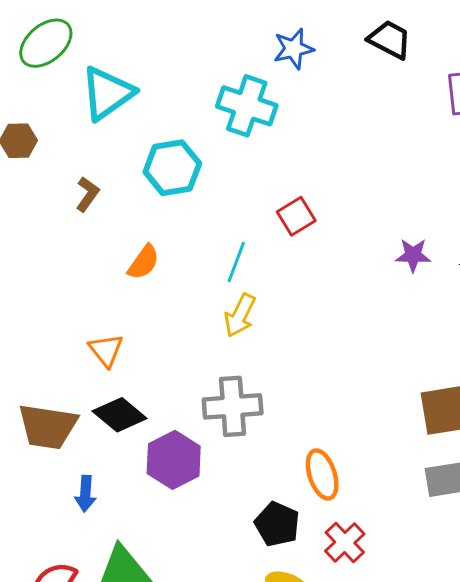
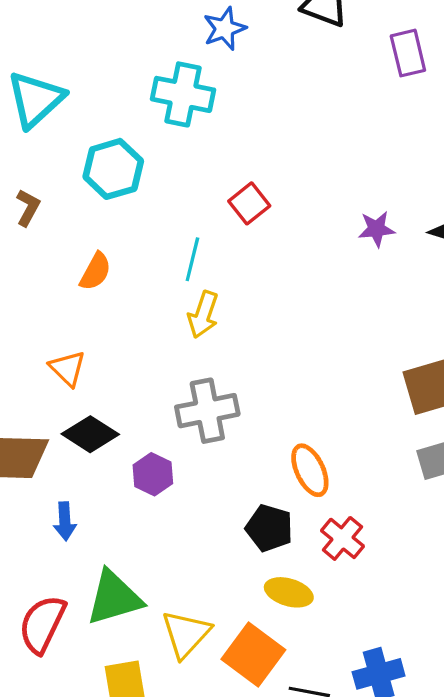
purple hexagon: (174, 460) -> (153, 474), size x0.7

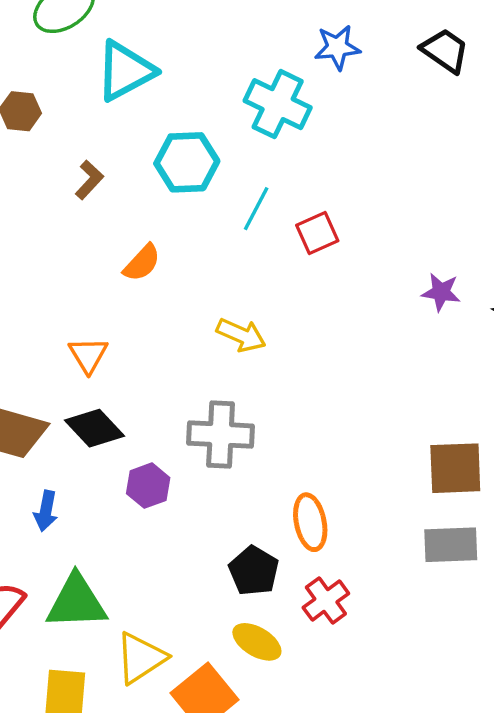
cyan line: (192, 259) -> (256, 209), moved
yellow arrow: (203, 315) -> (241, 335), turned -99

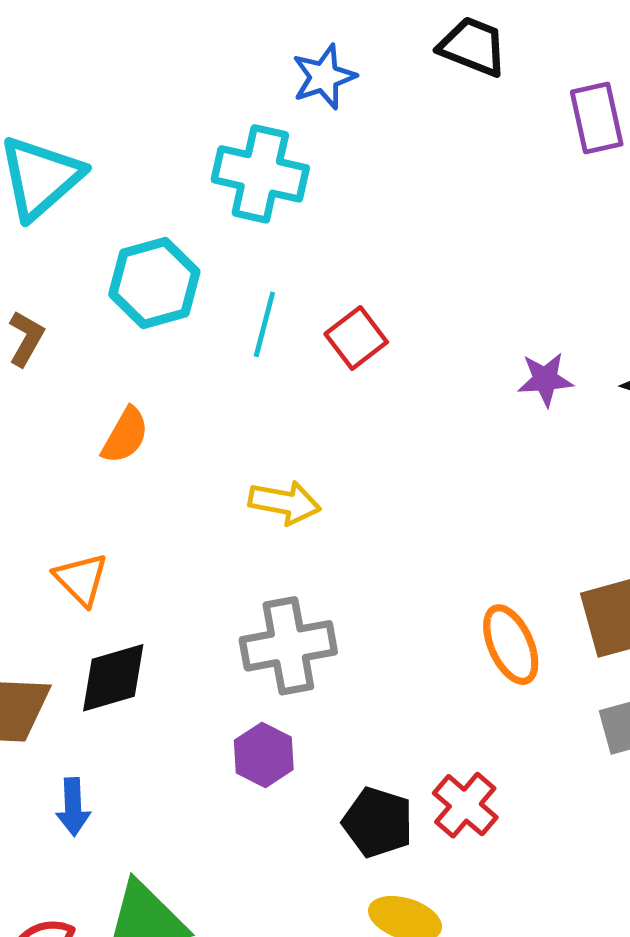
black diamond: (94, 428) -> (113, 678), turned -50
purple hexagon: (148, 486) -> (264, 755), moved
orange ellipse: (310, 522) -> (511, 645), moved
red cross: (326, 601) -> (465, 805), moved

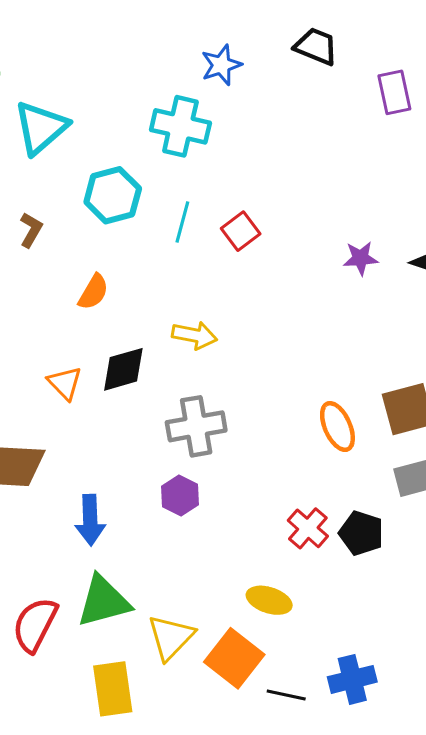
black diamond: (113, 678) -> (123, 369), moved
blue arrow: (73, 807) -> (90, 520), moved, size x1.4
black pentagon: (378, 822) -> (361, 533), moved

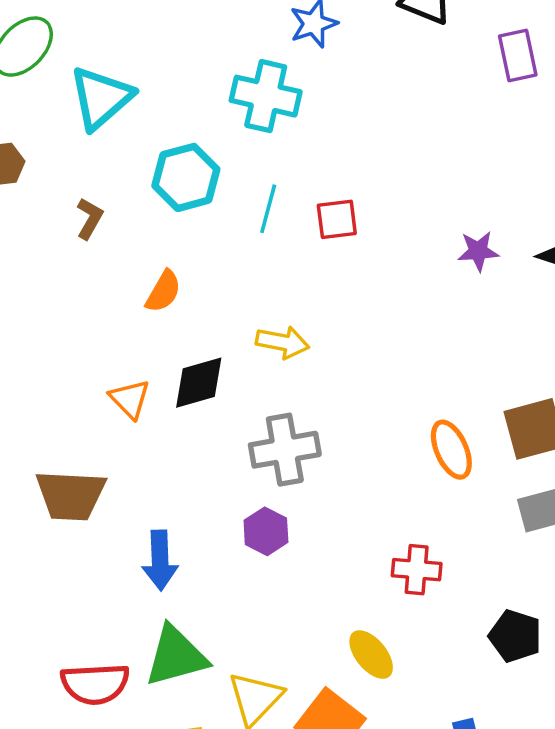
red square: (241, 231) -> (337, 219), turned 30
red cross: (308, 528) -> (417, 570), turned -36
black pentagon: (361, 533) -> (515, 636), moved
yellow ellipse: (269, 600) -> (371, 655), turned 33
red semicircle: (35, 625) -> (95, 684), turned -120

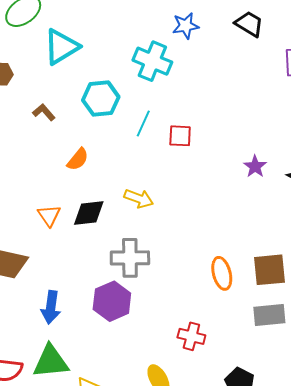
brown L-shape: (90, 218) -> (44, 112), turned -80
purple star: (478, 251) -> (255, 166), turned 30
purple hexagon: (266, 531) -> (112, 301), size x1.5

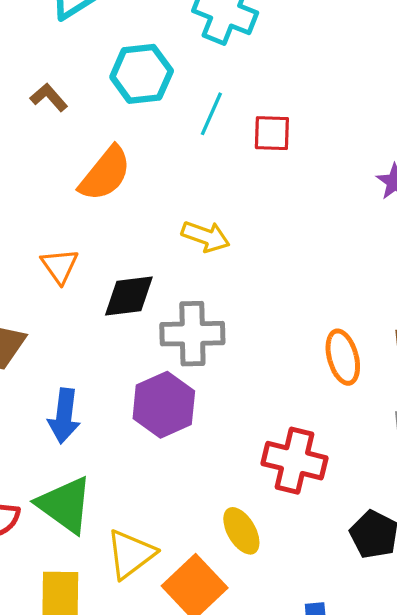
orange semicircle: (78, 159) -> (105, 174), size x1.5
black diamond: (89, 213) -> (129, 296), moved
red cross: (191, 336) -> (295, 461), size x1.4
green triangle: (51, 362) -> (65, 505), turned 42

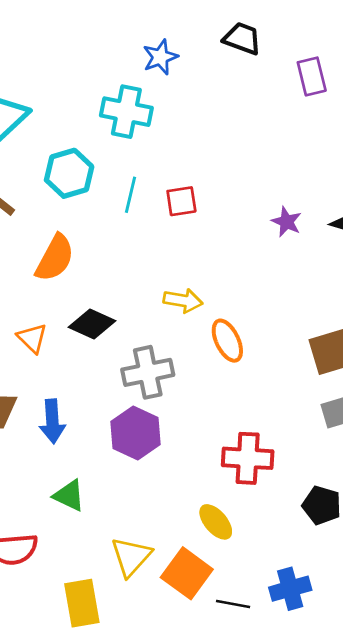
yellow arrow: (206, 236) -> (183, 301), moved
black diamond: (129, 296) -> (92, 324), moved, turned 42
orange ellipse: (343, 357) -> (227, 341), moved
blue arrow: (64, 416) -> (52, 421), moved
green triangle: (65, 505) -> (69, 495), moved, size x0.7

